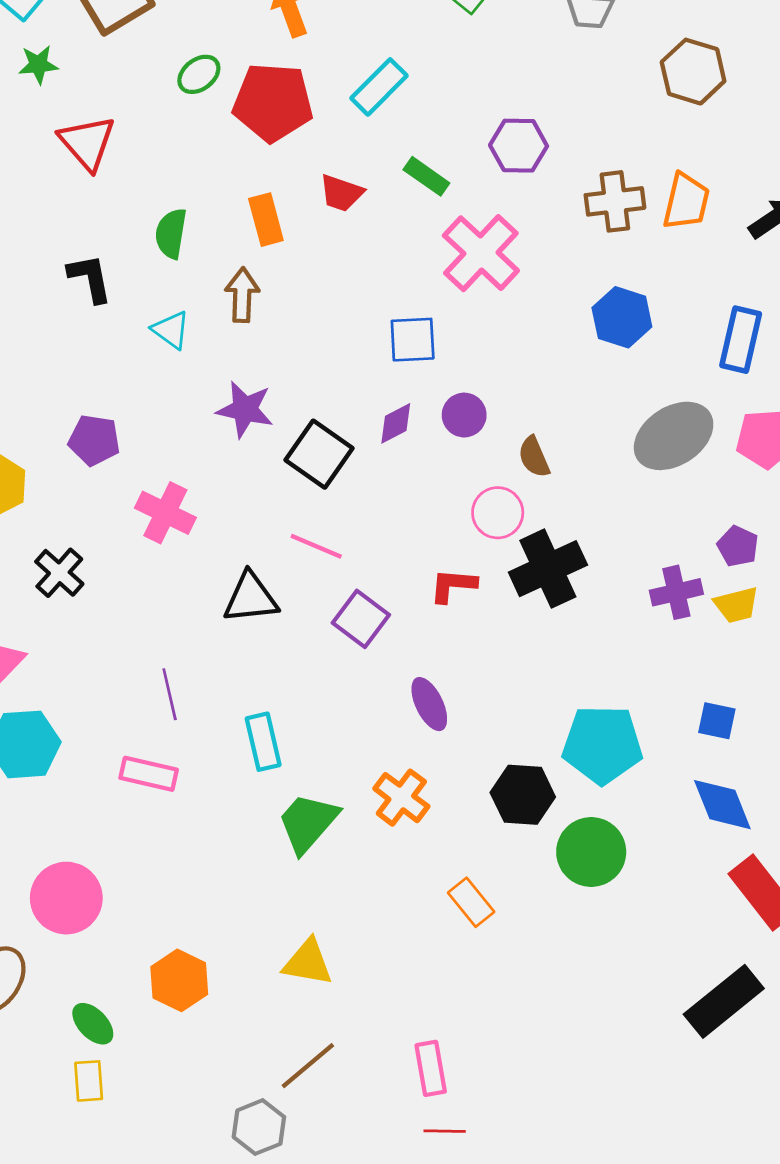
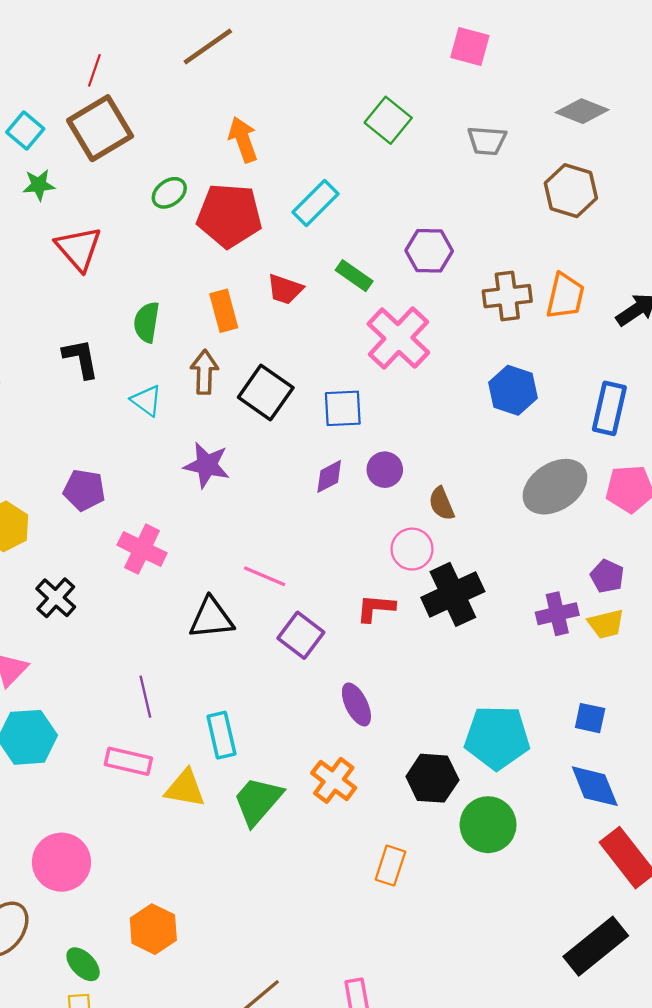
black square: (319, 454) -> (266, 392), moved
orange rectangle: (471, 902) -> (390, 866), turned 57
yellow triangle: (308, 962) -> (185, 788), moved

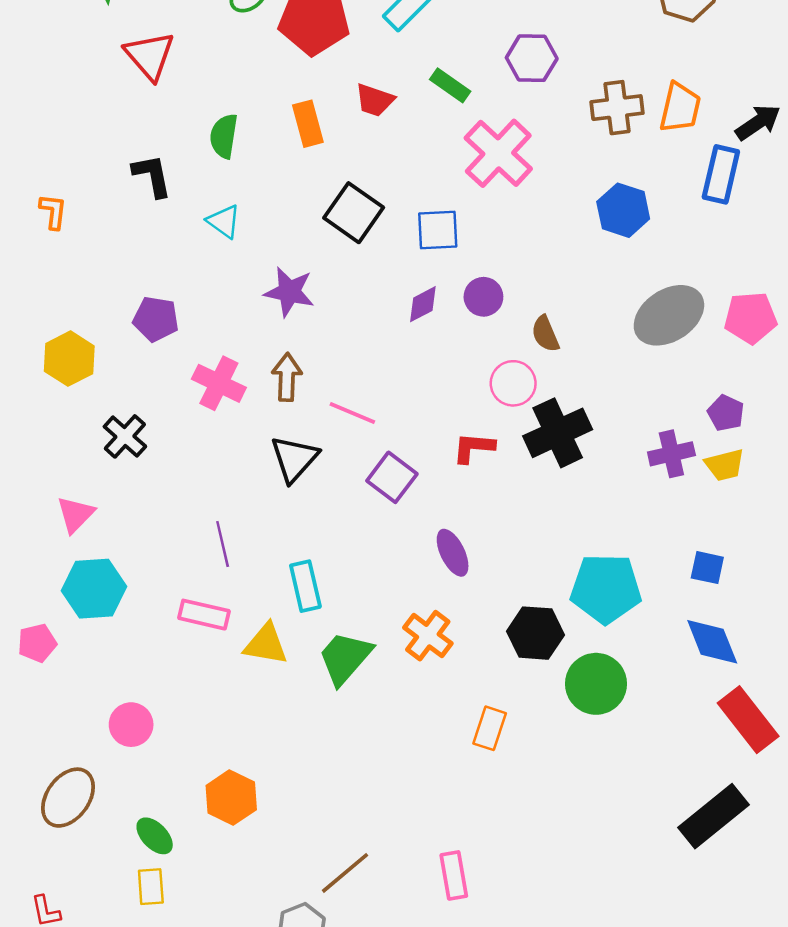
brown arrow: (204, 372) -> (287, 377), moved
blue rectangle: (609, 408) -> (721, 174), moved
black triangle: (211, 618) -> (294, 459), turned -42
pink circle: (61, 862) -> (131, 725), size x0.7

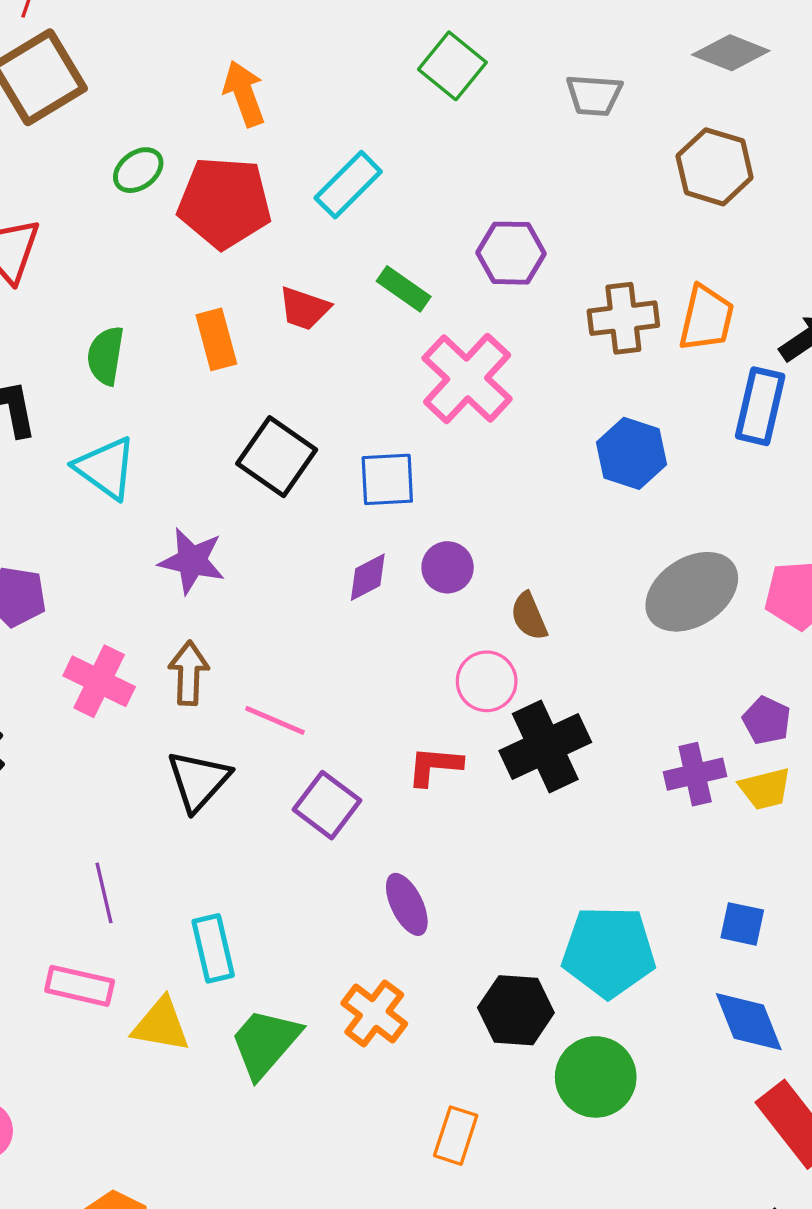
cyan triangle: (224, 221) -> (106, 468), size x1.4

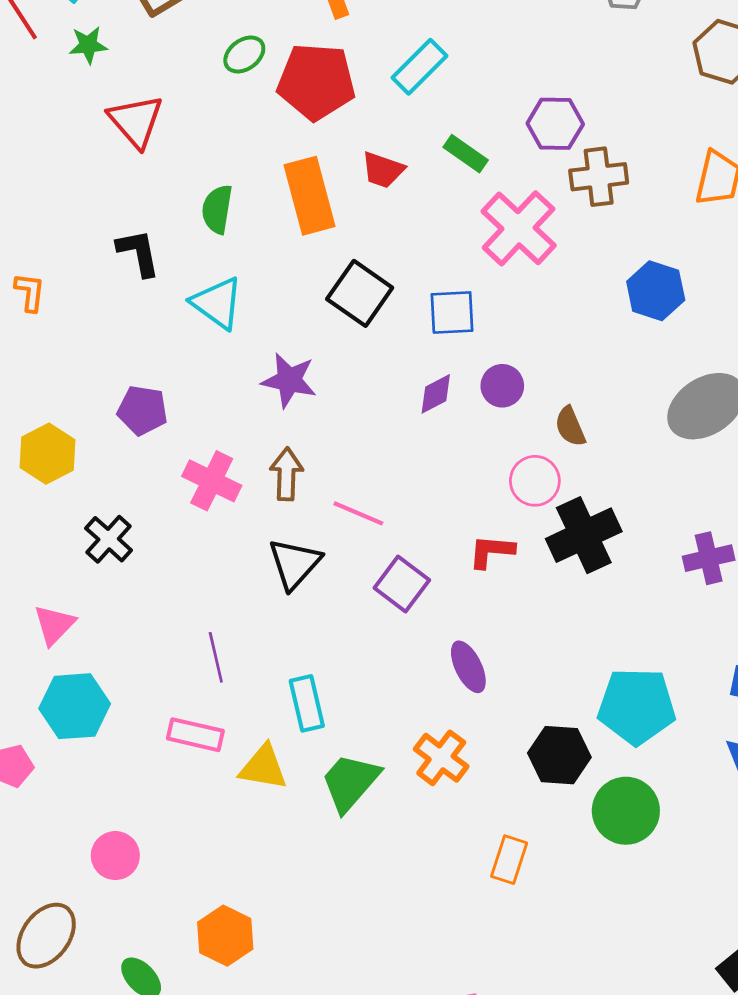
brown cross: (623, 318) -> (599, 177), moved
orange rectangle: (216, 339) -> (309, 196), size x1.5

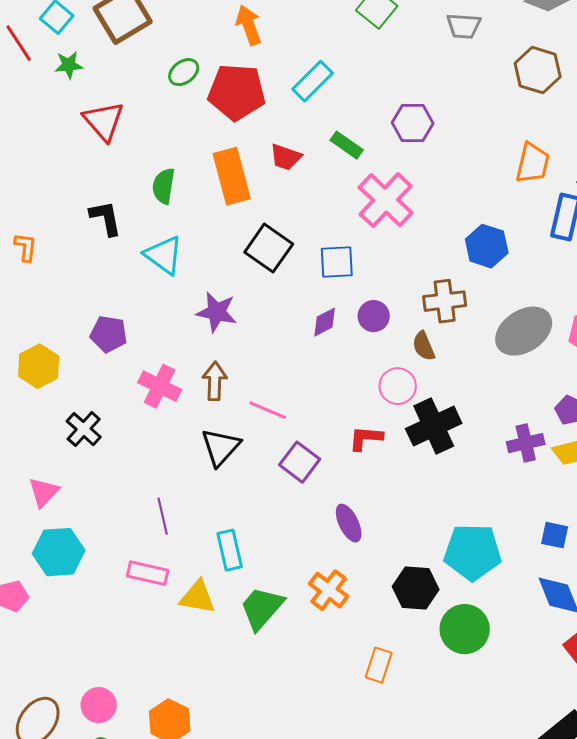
brown cross: (599, 177) -> (445, 301), moved
pink circle: (115, 856) -> (99, 705), moved

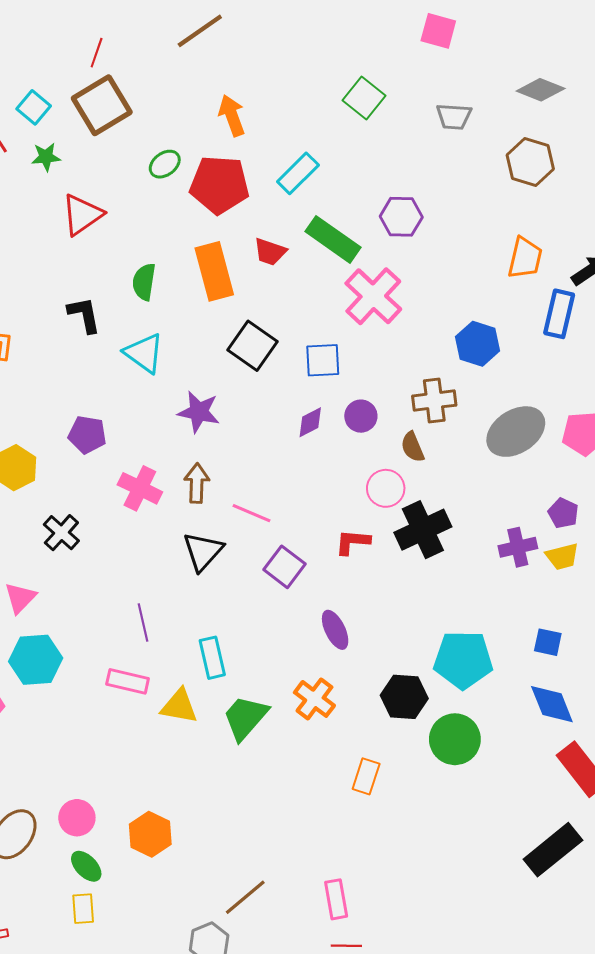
red triangle: (104, 121) -> (82, 215), turned 36
green rectangle: (347, 145) -> (333, 239), size x1.6

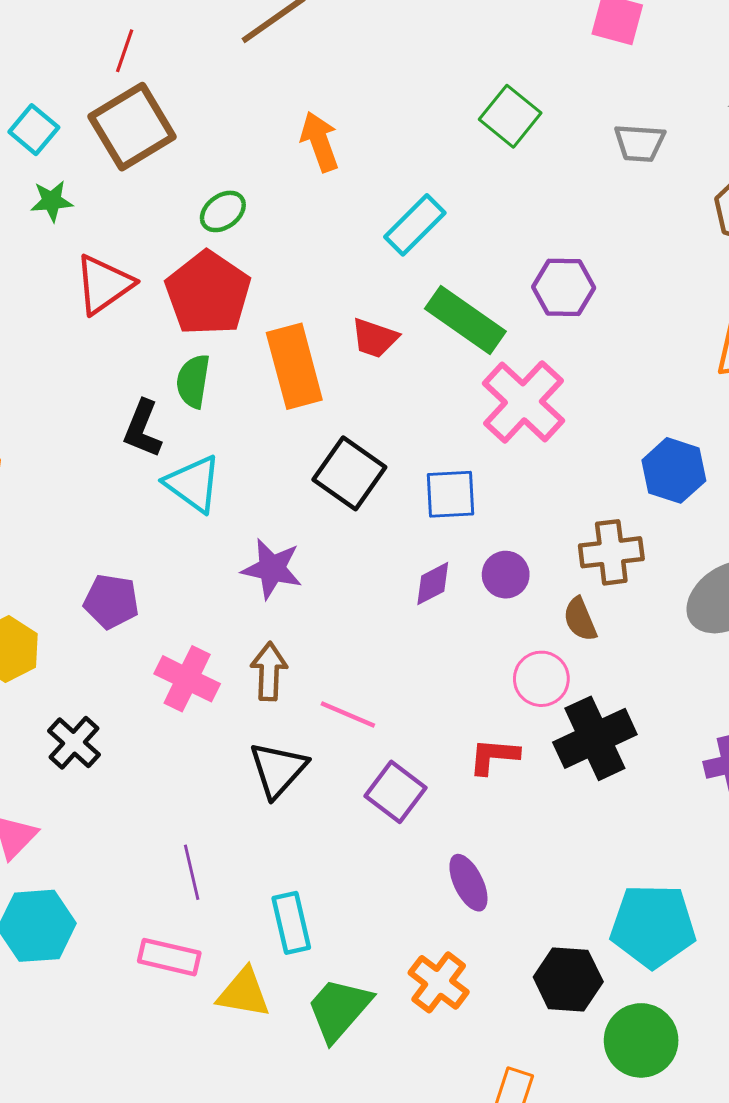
red pentagon: (219, 185) -> (208, 293), moved, turned 30
black L-shape: (84, 315) -> (142, 429), moved, turned -147

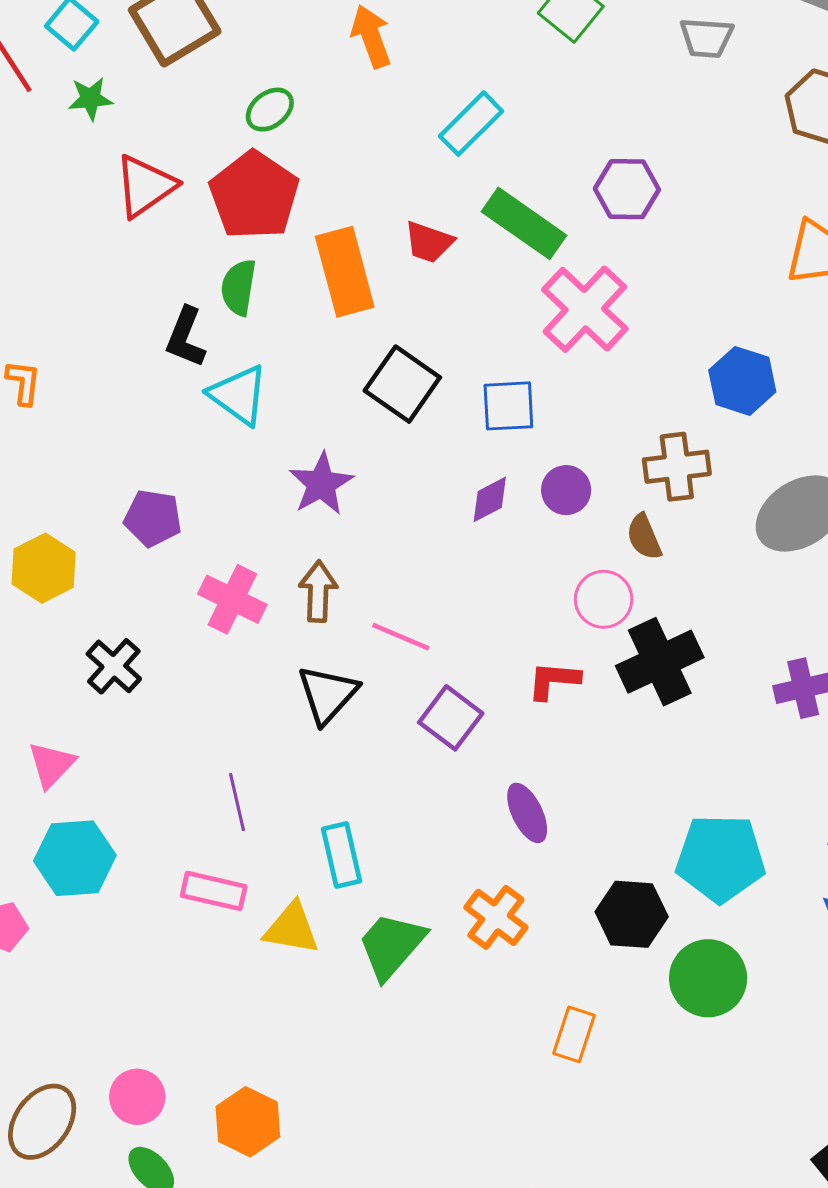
purple star: (272, 569) -> (321, 484), turned 30

